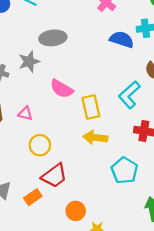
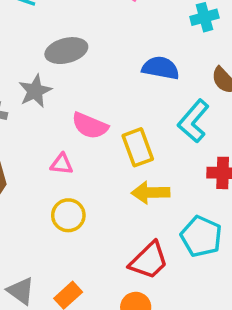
blue semicircle: (122, 39) -> (161, 68), moved
pink triangle: (25, 113) -> (62, 164), moved
red trapezoid: (54, 176) -> (149, 261), moved

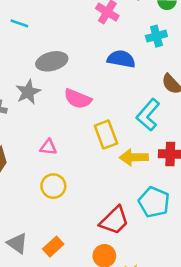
blue semicircle: (161, 68) -> (121, 59), moved
pink semicircle: (90, 126) -> (78, 99), moved
yellow arrow: (151, 193) -> (134, 157), moved

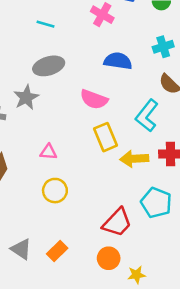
cyan line: (19, 23) -> (46, 24), moved
cyan cross: (156, 36) -> (163, 47), moved
pink semicircle: (78, 99) -> (94, 99), moved

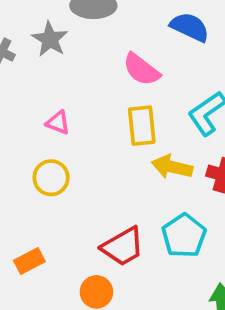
gray star: (26, 97) -> (50, 39), turned -30

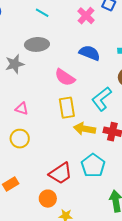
gray star: (50, 39) -> (15, 64), turned 30

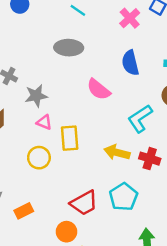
blue semicircle: (90, 53) -> (130, 63), turned -130
gray star: (15, 64) -> (36, 96), moved
yellow rectangle: (67, 108) -> (70, 138), moved

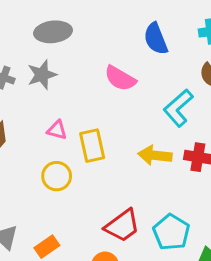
gray ellipse: (69, 48) -> (53, 32), moved
gray star: (36, 96) -> (42, 75), moved
cyan pentagon: (124, 197) -> (171, 232), moved

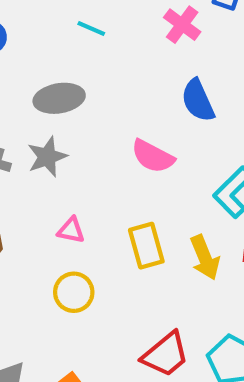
yellow rectangle: (92, 146) -> (146, 246), moved
yellow arrow: (155, 155) -> (205, 258), turned -116

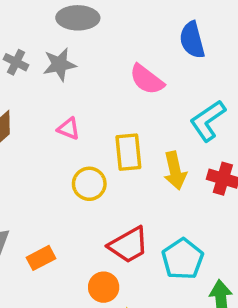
yellow circle: (74, 292) -> (89, 184), moved

